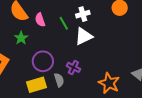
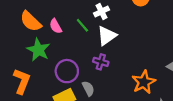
green star: (21, 38) -> (38, 50), size x1.5
purple cross: (73, 67) -> (101, 62), moved
orange star: (109, 83) -> (144, 82), turned 30

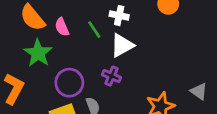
white cross: (101, 12) -> (119, 16), turned 32

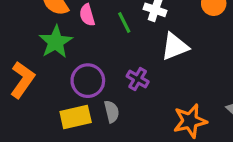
white triangle: (122, 45) -> (175, 47), moved

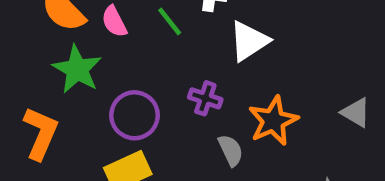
gray semicircle: (112, 112) -> (231, 150), moved
orange star: (190, 121) -> (273, 121), moved

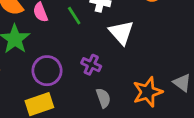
white triangle: (249, 41) -> (121, 32), turned -44
orange star: (273, 121) -> (148, 92), moved

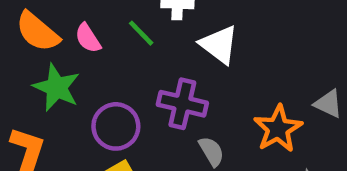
purple cross: (91, 65) -> (182, 104), size x1.5

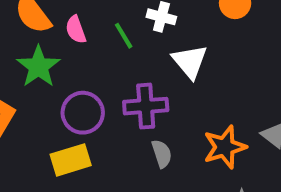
purple cross: (182, 104) -> (146, 106), turned -30

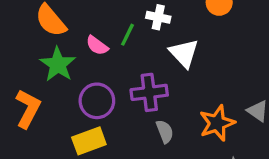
pink semicircle: (76, 30) -> (97, 45), moved, turned -30
green line: (124, 36) -> (128, 35), turned 60

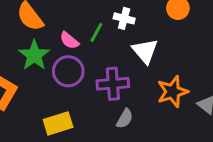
purple circle: (97, 101) -> (68, 71), moved
orange star: (217, 123) -> (173, 92), moved
gray semicircle: (165, 131) -> (125, 119), turned 48

